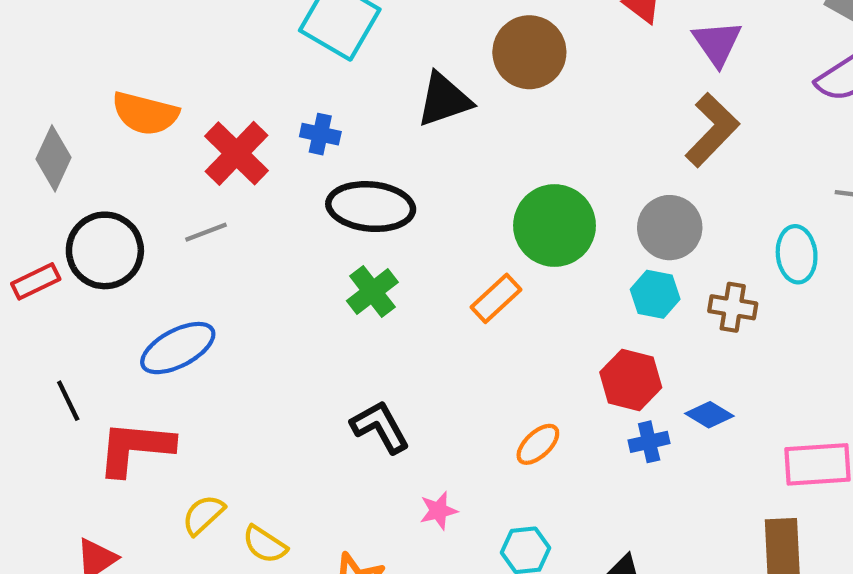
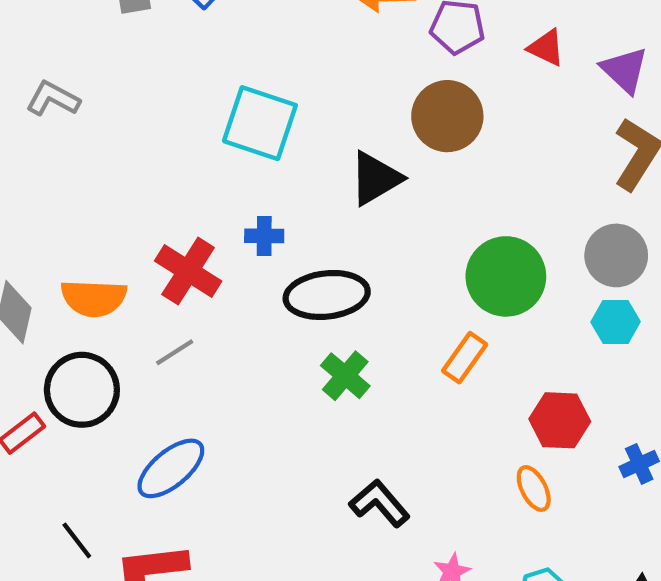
orange semicircle: (145, 113) -> (94, 298), moved
red hexagon: (631, 380) -> (560, 420), moved
orange ellipse: (538, 444) -> (534, 489), turned -63

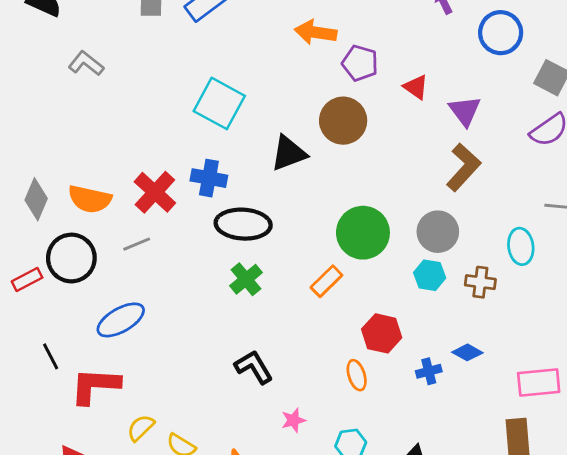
blue cross: (264, 236) -> (209, 178), size x1.4

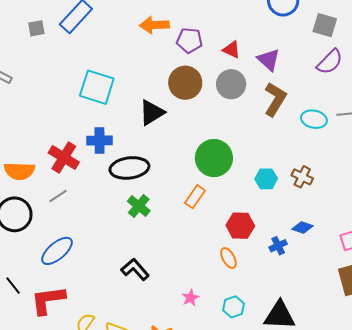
gray circle: (438, 232) -> (231, 84), moved
cyan ellipse: (521, 246) -> (314, 119), moved, turned -60
brown cross: (480, 282) -> (302, 177), turned 30
black L-shape: (254, 367) -> (135, 269), moved

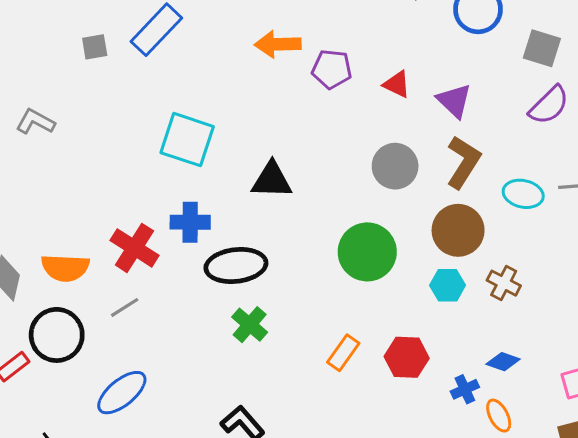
brown circle: (185, 83) -> (458, 230), moved
gray circle: (231, 84) -> (395, 166), moved
black triangle: (152, 113) -> (272, 180), turned 32
orange rectangle: (195, 197) -> (343, 353), moved
orange ellipse: (228, 258) -> (499, 416), moved

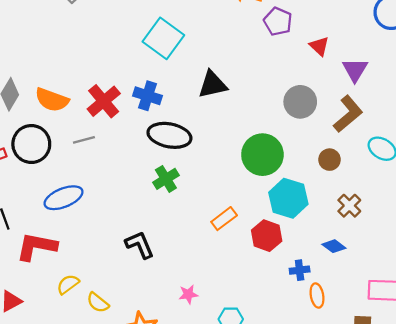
black triangle: (272, 180) -> (213, 85), turned -32
brown circle: (458, 230) -> (329, 160), size x0.6
cyan hexagon: (448, 285) -> (288, 198), moved, size x1.6
blue diamond: (503, 362) -> (334, 246), moved

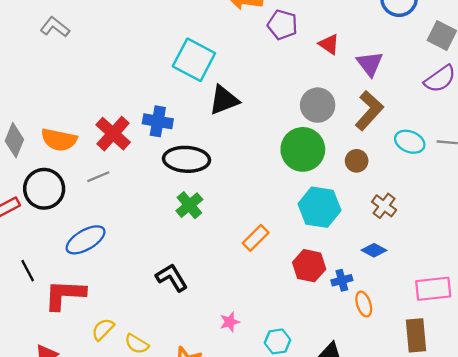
cyan square: (163, 38) -> (194, 60), moved
green circle: (262, 155) -> (303, 149), moved
red hexagon: (267, 236) -> (309, 266), moved

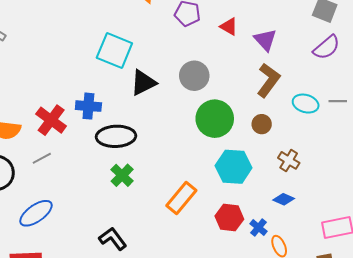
gray circle: (318, 105) -> (194, 76), moved
orange rectangle: (256, 238) -> (181, 198), size x1.4
blue cross: (342, 280) -> (258, 227), turned -30

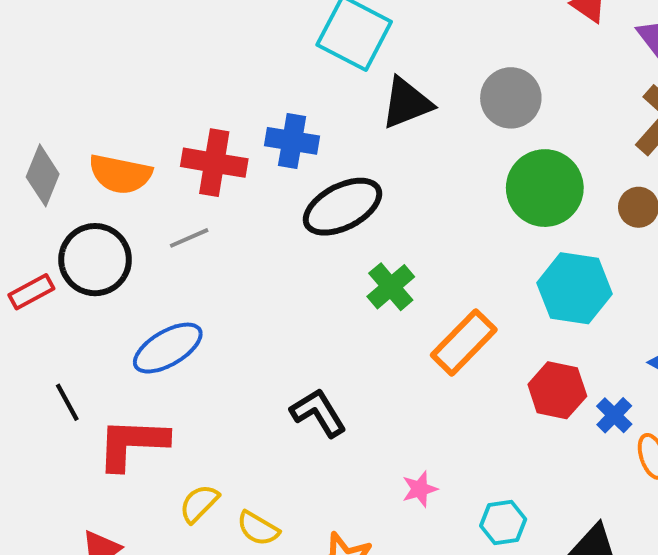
red cross: (51, 120) -> (214, 163), turned -32
black ellipse: (116, 136) -> (342, 207), turned -30
green cross: (122, 175) -> (391, 287), moved

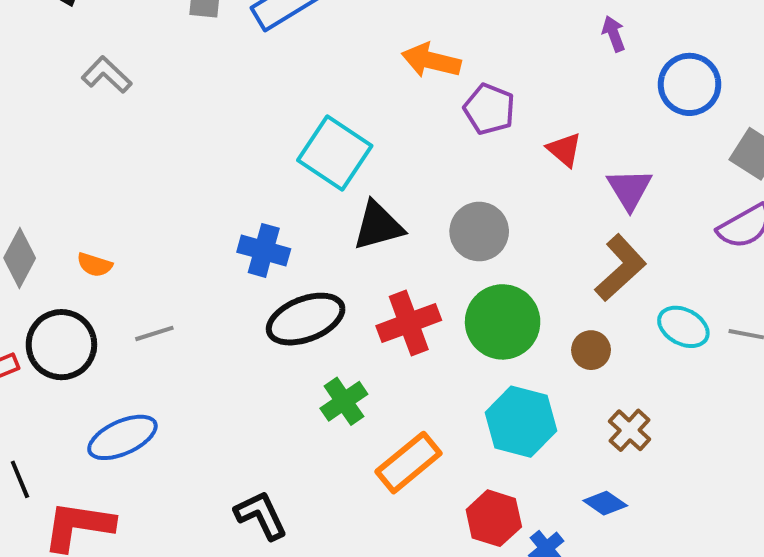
red cross: (214, 163) -> (409, 323), moved, turned -36
orange semicircle: (120, 174) -> (95, 265), size x0.6

